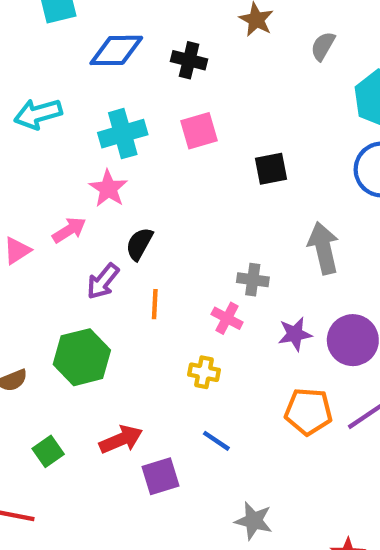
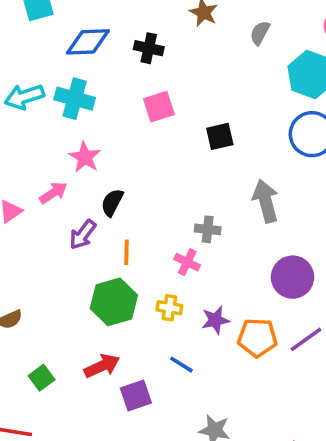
cyan cross: (123, 134) -> (75, 99), moved, turned 33
purple star: (295, 334) -> (215, 320), moved
green hexagon: (82, 357) -> (114, 302), moved

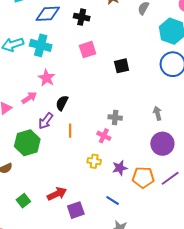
gray arrow: (266, 201) -> (157, 113), moved, size x0.6
green hexagon: (114, 302) -> (27, 143), moved
blue line: (181, 365) -> (113, 201), moved

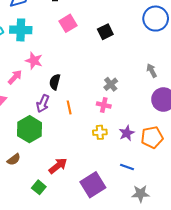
pink arrow: (29, 98) -> (15, 77), moved
gray cross: (115, 117) -> (111, 84), turned -32
red arrow: (57, 194) -> (58, 166), moved
purple square: (76, 210) -> (93, 185), size x1.4

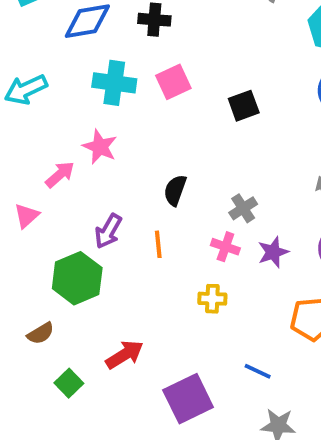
cyan cross: (21, 30) -> (114, 83), moved
black semicircle: (55, 82) -> (175, 190), moved
purple star: (127, 133) -> (273, 252), moved
green square: (39, 187) -> (69, 383), moved

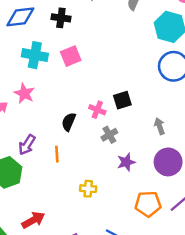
black square: (244, 106) -> (122, 100), moved
pink cross: (225, 247) -> (97, 110), moved

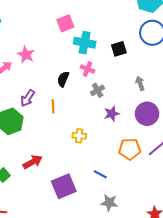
cyan cross: (35, 55) -> (85, 43), moved
black square: (122, 100) -> (119, 49), moved

